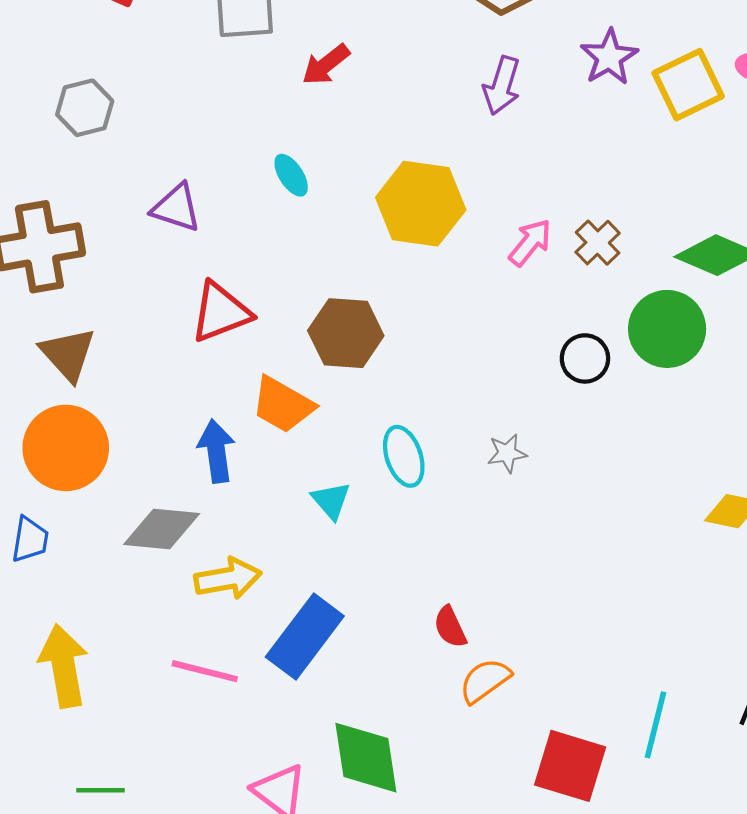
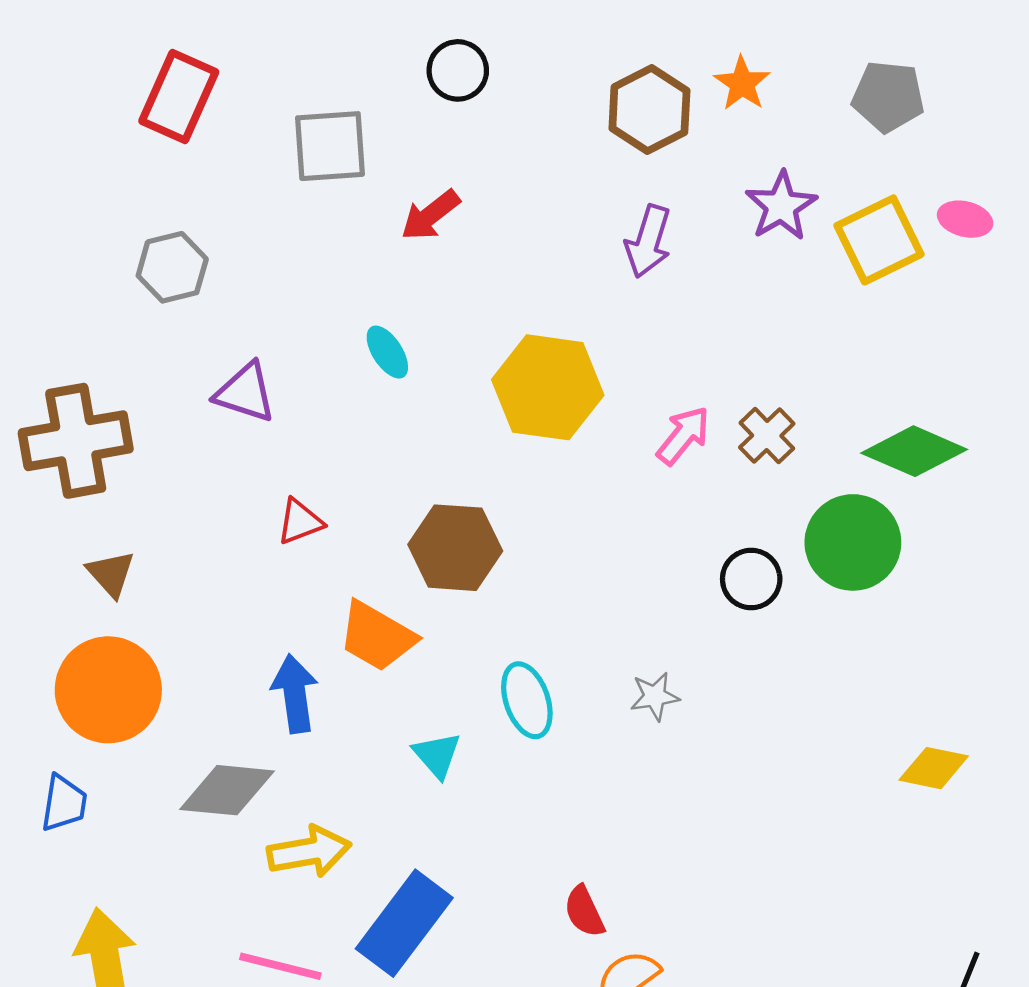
gray hexagon: (85, 108) -> (172, 267), moved
red triangle: (221, 312) -> (300, 522), size x0.6
brown triangle: (68, 354) -> (111, 574), size x0.7

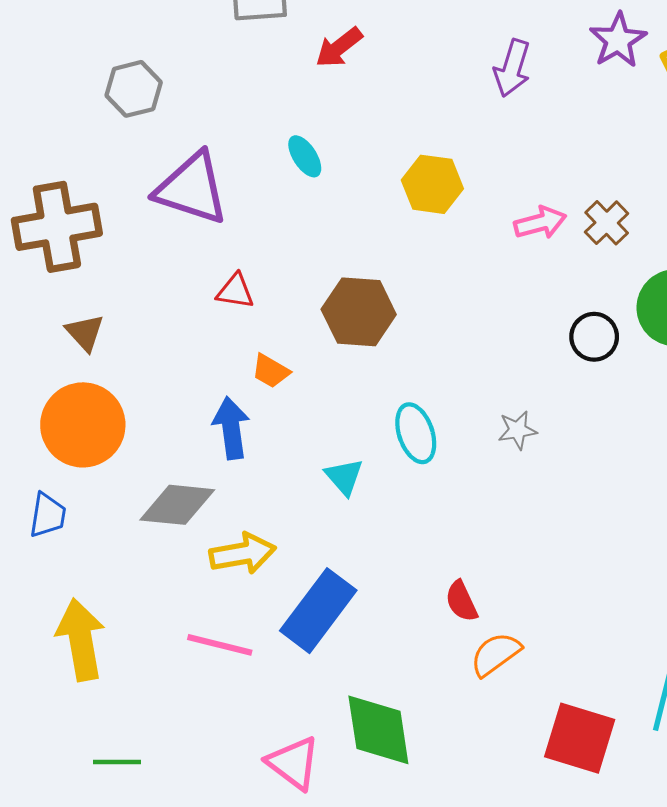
yellow hexagon: (548, 387) -> (432, 184), size x0.7
purple triangle: (245, 393) -> (192, 188), size x1.5
pink arrow: (683, 436) -> (540, 223), turned 36
red triangle: (300, 522) -> (235, 291), turned 30
orange trapezoid: (377, 636) -> (271, 371), moved, size x0.6

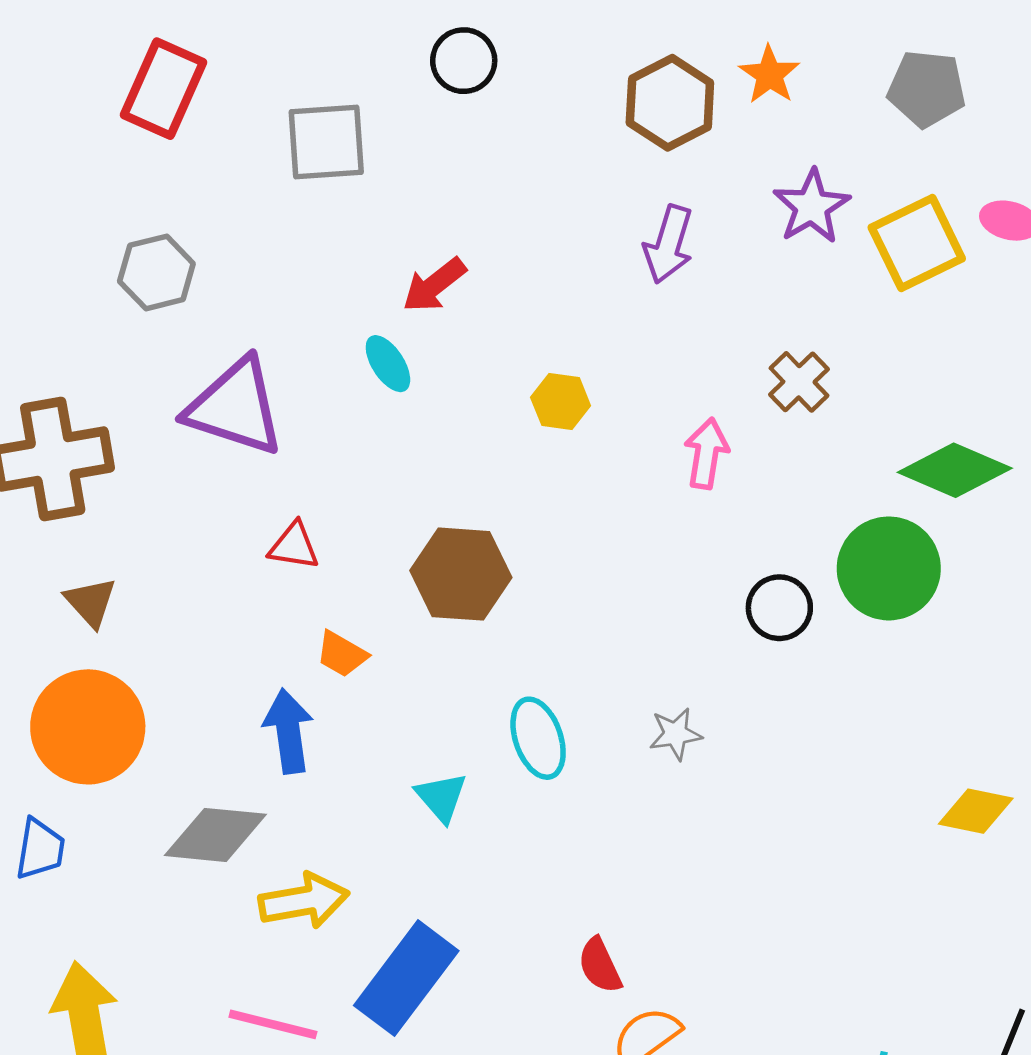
red arrow: (339, 47) -> (434, 285), moved
yellow hexagon: (432, 184) -> (561, 402), size x0.7
pink arrow: (540, 223) -> (706, 453), turned -66
brown cross: (607, 223) -> (799, 382), moved

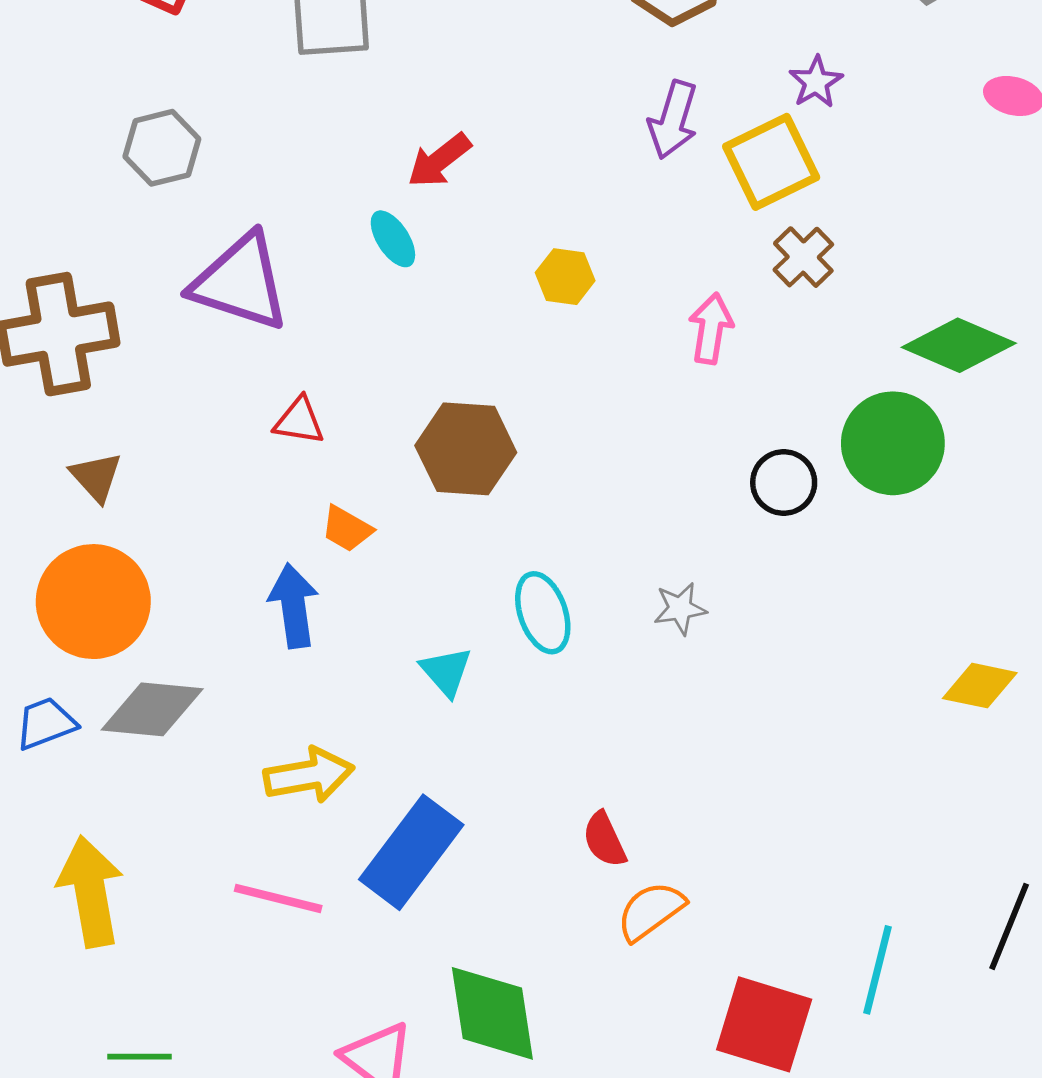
purple star: (812, 207) -> (816, 82), size x0.7
yellow square: (917, 243) -> (771, 162), moved
gray diamond: (215, 835) -> (152, 709), moved
blue trapezoid: (40, 849) -> (46, 723), turned -120

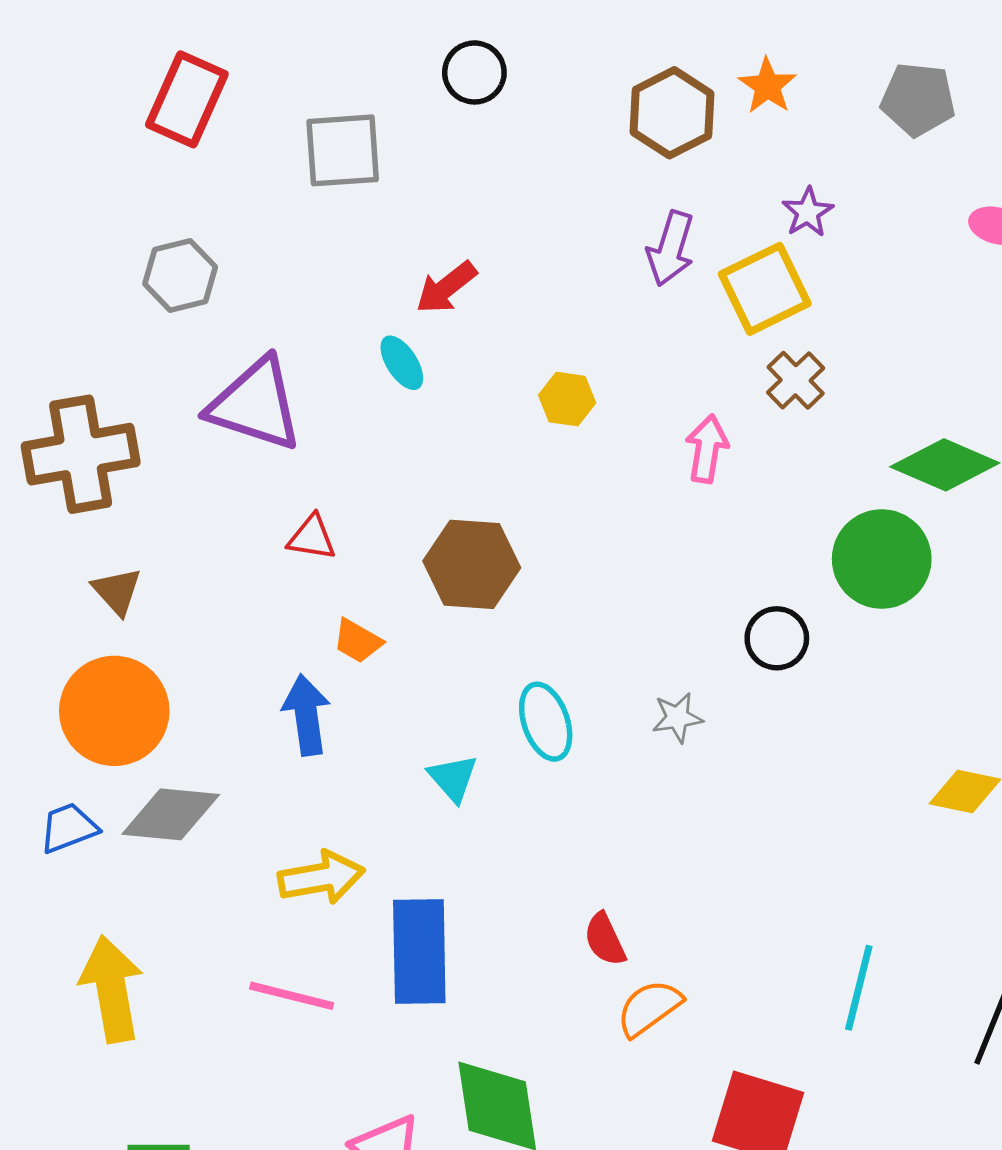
black circle: (784, 483) -> (777, 638), moved
blue rectangle: (411, 852) -> (419, 951), turned -38
cyan line: (877, 970) -> (859, 988), moved

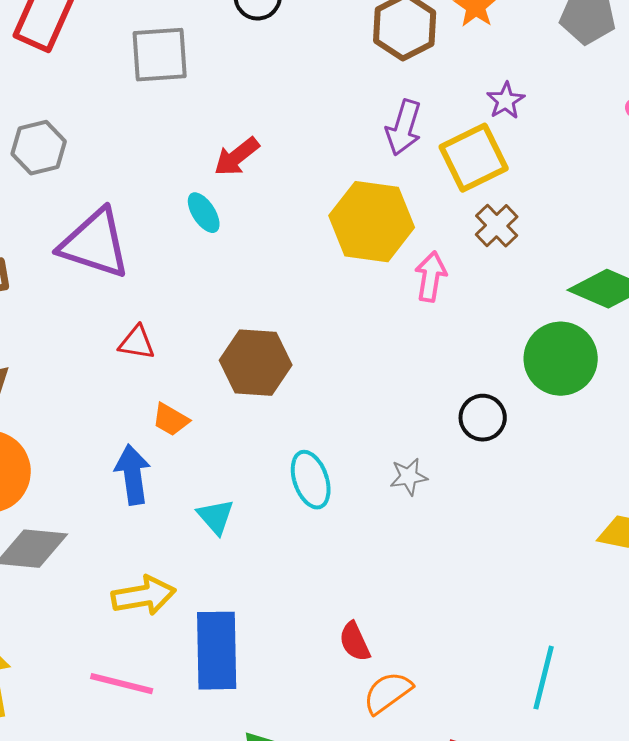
yellow hexagon: (567, 399) -> (372, 222), moved, size x2.0
cyan triangle: (453, 778) -> (216, 517), moved

